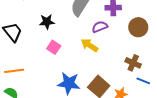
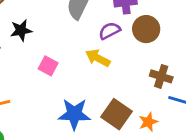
black star: (47, 22) -> (21, 30), moved
brown circle: (138, 27) -> (146, 29), moved

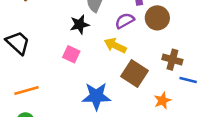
black star: (21, 30) -> (80, 24), moved
brown square: (116, 114) -> (134, 74), moved

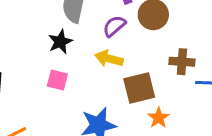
brown square: (134, 74) -> (139, 88), turned -35
orange star: (162, 101) -> (159, 118), moved

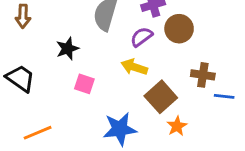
black star: (60, 42) -> (68, 49), moved
brown square: (139, 88) -> (161, 97), turned -32

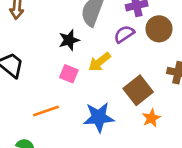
black star: (68, 49) -> (69, 40), moved
yellow arrow: (134, 67) -> (99, 62), moved, turned -60
orange line: (38, 133) -> (46, 111), moved

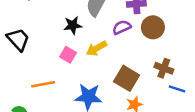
brown square: (138, 90) -> (127, 78), turned -30

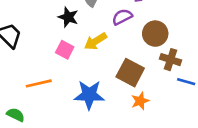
black star: (73, 25) -> (68, 17), turned 30
brown circle: (153, 27) -> (155, 34), moved

